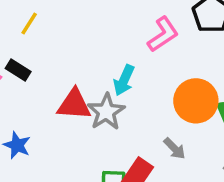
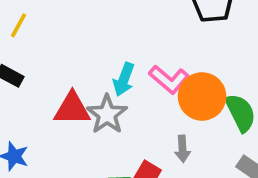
pink L-shape: (163, 34) -> (169, 79), moved, turned 78
gray arrow: (175, 148) -> (183, 149), turned 45

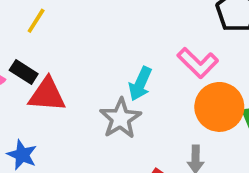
pink L-shape: (169, 79) -> (198, 63), moved
red triangle: (72, 109) -> (47, 95), moved

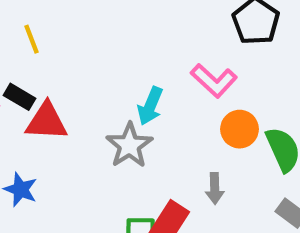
yellow line: (36, 21) -> (32, 39), turned -52
orange circle: (219, 107) -> (240, 129), size x0.7

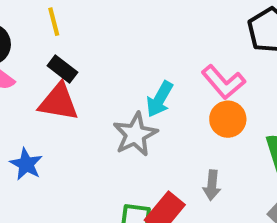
black rectangle: (19, 97) -> (62, 69), moved
orange circle: (240, 129) -> (228, 119), moved

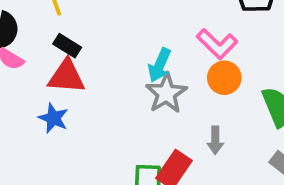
gray star: (135, 134) -> (166, 93), moved
blue star: (26, 164) -> (53, 118), moved

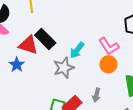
black rectangle: (67, 46) -> (45, 39), moved, size x1.5
gray star: (166, 93) -> (64, 68), moved

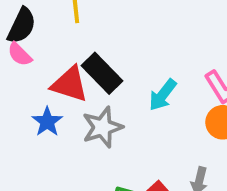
gray star: (64, 68) -> (102, 127), moved

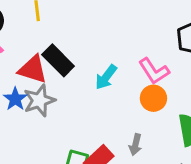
gray star: (102, 127) -> (39, 101), moved

